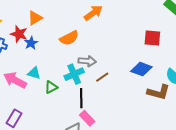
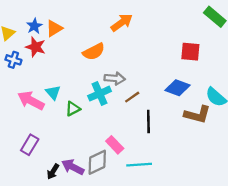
blue star: (31, 43) -> (34, 26), moved
cyan triangle: (34, 73) -> (53, 92), turned 32
black line: (81, 98) -> (148, 122), moved

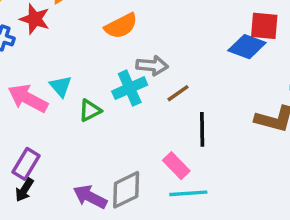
blue diamond: (178, 88) -> (247, 47), moved
pink rectangle: (115, 145) -> (176, 166), moved
black arrow: (53, 172) -> (24, 190), moved

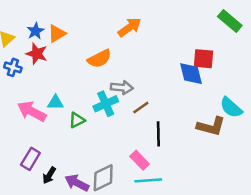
blue diamond: (247, 47) -> (191, 74), turned 56
cyan triangle: (61, 86) -> (56, 103), turned -48
black arrow: (24, 190) -> (49, 175), moved

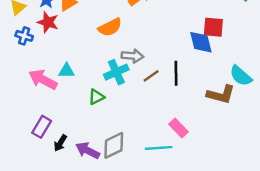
green triangle: (77, 120) -> (96, 97), moved
black line: (158, 134) -> (176, 73), moved
pink rectangle: (140, 160) -> (179, 128), moved

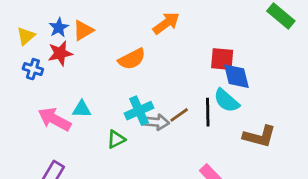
red star: (48, 22) -> (60, 53), turned -30
red square: (213, 27) -> (222, 59), moved
gray arrow: (132, 56) -> (156, 122), moved
cyan semicircle: (241, 76) -> (226, 101), moved

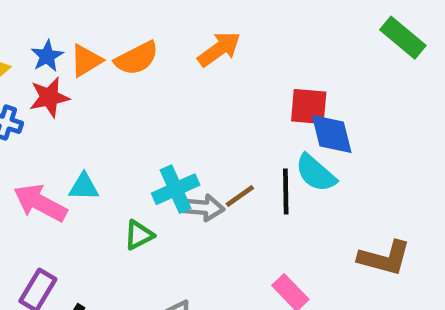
orange semicircle: (132, 59) -> (137, 58), moved
brown L-shape: (259, 136) -> (384, 258), moved

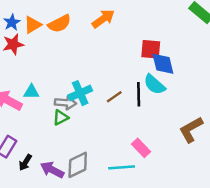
gray arrow: (203, 207) -> (66, 103), moved
brown L-shape: (384, 258) -> (191, 130), turned 136

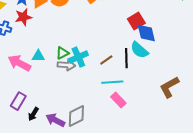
red square: (151, 49) -> (136, 21), turned -36
green triangle: (61, 117) -> (62, 53), moved
pink rectangle: (141, 148) -> (118, 100), moved
cyan line: (122, 167) -> (112, 82), moved

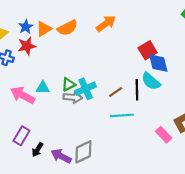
pink rectangle: (118, 100) -> (164, 135), moved

